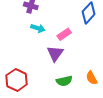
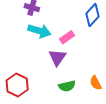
cyan arrow: (38, 28) -> (39, 31), size x1.5

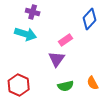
cyan arrow: (39, 31) -> (26, 34), moved

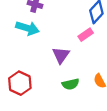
pink rectangle: (66, 40) -> (86, 35), moved

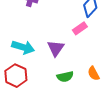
cyan arrow: (27, 28) -> (23, 47), moved

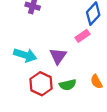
red hexagon: (16, 76) -> (41, 84), moved

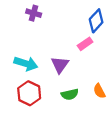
red hexagon: (41, 84) -> (29, 93), moved

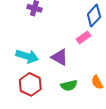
purple triangle: (60, 65) -> (59, 57), turned -36

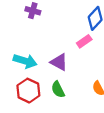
green semicircle: (69, 85) -> (58, 89), moved, turned 77

